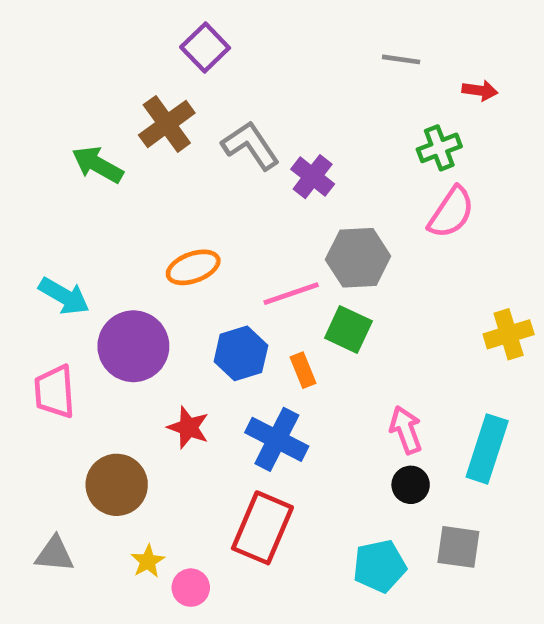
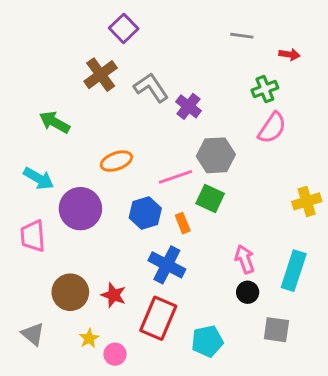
green arrow: (98, 165) -> (54, 122), moved
red star: (188, 427) -> (114, 295), moved
gray triangle: (55, 554) -> (33, 334), turned 35
cyan pentagon: (380, 566) -> (207, 341), moved

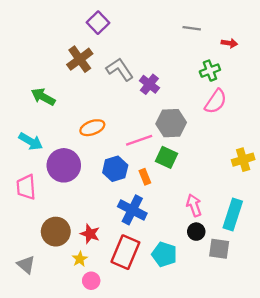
gray square: (276, 330) -> (219, 249), moved
yellow star: (89, 338) -> (80, 259), moved
cyan pentagon: (207, 341) -> (164, 254), moved, turned 30

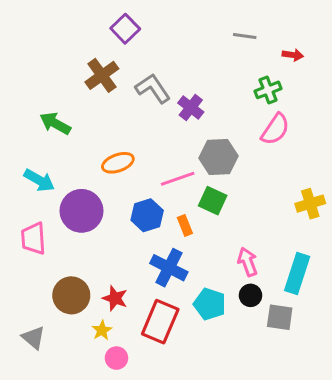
cyan pentagon: (164, 254) -> (210, 304), moved

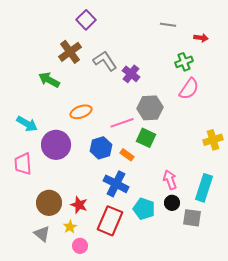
green arrow: (55, 123) -> (49, 80), moved
orange rectangle: (185, 225) -> (127, 155), turned -32
gray triangle: (33, 338) -> (42, 234), moved

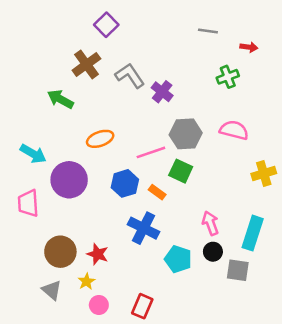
pink semicircle: (189, 89) -> (234, 130), moved, turned -110
red rectangle: (110, 221) -> (142, 306), moved, size x0.7

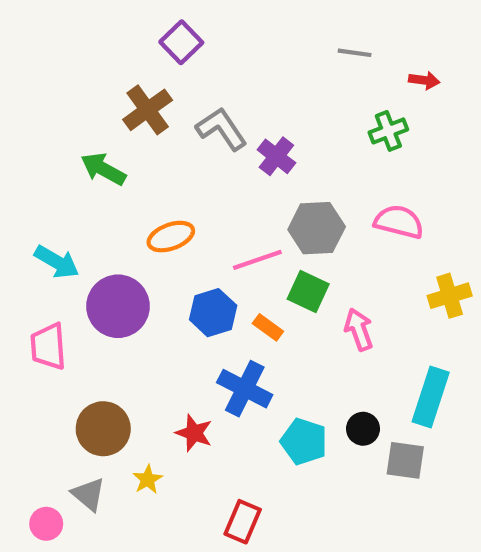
pink arrow: (210, 223) -> (359, 329), moved
red star: (98, 254) -> (194, 433), moved
pink circle: (99, 305) -> (46, 524), moved

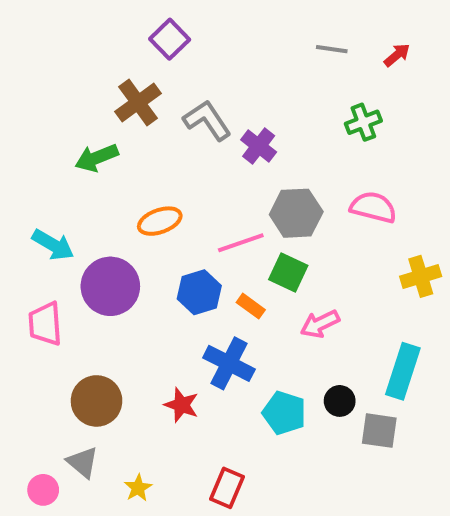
red arrow: (424, 80) -> (397, 55), moved, turned -48
green arrow: (103, 169) -> (97, 158), turned -51
pink arrow: (359, 329) -> (320, 324), moved, turned -96
yellow star: (148, 479) -> (138, 488), moved

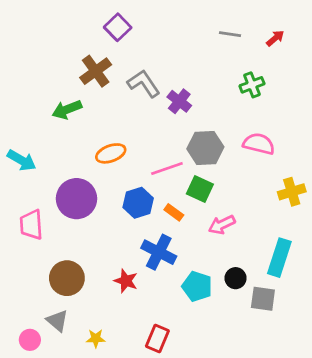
cyan arrow: (53, 245) -> (22, 160), moved
yellow star: (138, 488) -> (96, 338), turned 30

